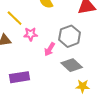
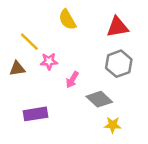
gray hexagon: (70, 36) -> (119, 64), moved

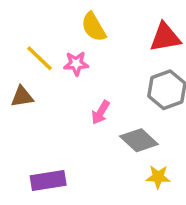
pink star: (49, 61) -> (76, 64), moved
purple rectangle: (36, 114) -> (48, 180), moved

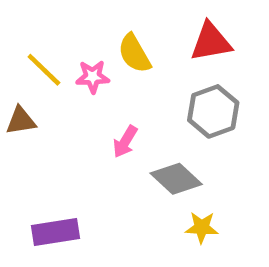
yellow semicircle: (94, 27) -> (134, 53), moved

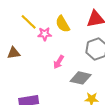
yellow line: (44, 70) -> (29, 22), moved
gray diamond: (176, 179) -> (81, 78), turned -30

